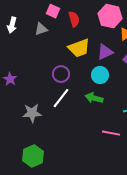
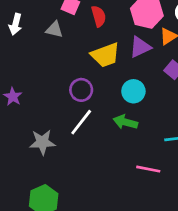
gray triangle: (41, 29) -> (54, 30), turned 32
purple triangle: (105, 52) -> (140, 47), moved

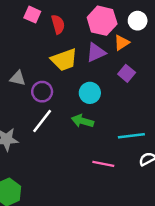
gray triangle: (54, 30) -> (18, 78), moved

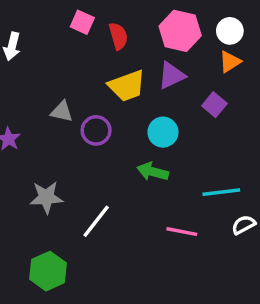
orange triangle: (122, 43) -> (230, 62), moved
white line: (42, 121) -> (96, 221), moved

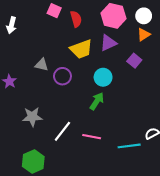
green arrow: (153, 172) -> (97, 101), turned 108
cyan line: (221, 192) -> (129, 146), moved
pink line: (182, 232) -> (92, 137), moved

